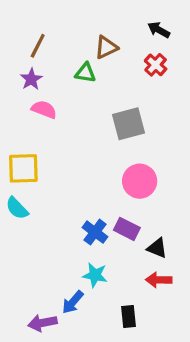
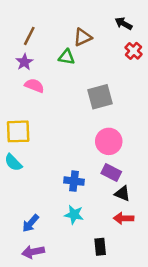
red cross: (156, 65) -> (134, 51), moved
purple rectangle: (127, 229) -> (111, 172), moved
blue cross: (95, 232) -> (74, 181), turned -30
blue arrow: (73, 302) -> (31, 223), moved

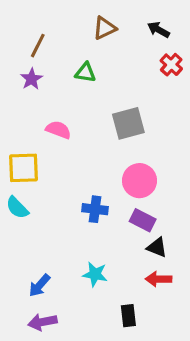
brown triangle: (83, 37) -> (105, 28), moved
pink semicircle: (34, 86) -> (58, 130), moved
blue cross: (74, 181) -> (95, 209), moved

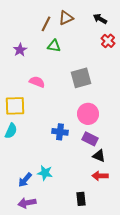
brown line: (38, 46) -> (46, 24), moved
cyan semicircle: (17, 208) -> (11, 131), turned -112
cyan star: (95, 274) -> (45, 173), moved

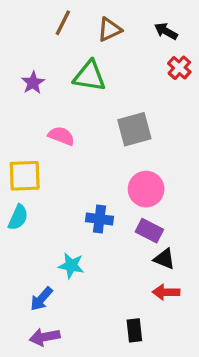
brown line: (46, 24) -> (63, 23), moved
green triangle: (54, 46) -> (90, 76), size x1.5
cyan star: (45, 173) -> (71, 266), moved

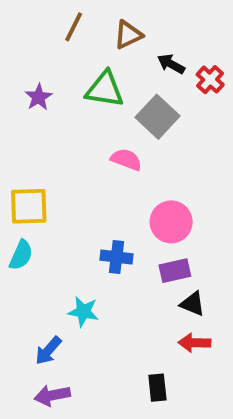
black arrow: (166, 31) -> (171, 64), moved
gray square: (134, 129) -> (157, 117), moved, turned -32
pink semicircle: (61, 136) -> (126, 160), moved
purple rectangle: (149, 231) -> (175, 271), turned -40

